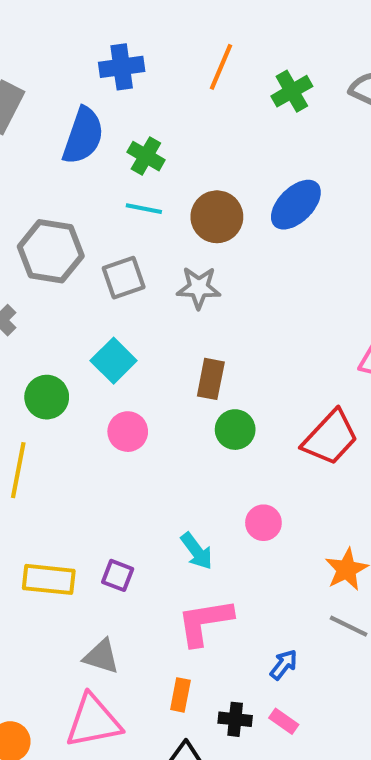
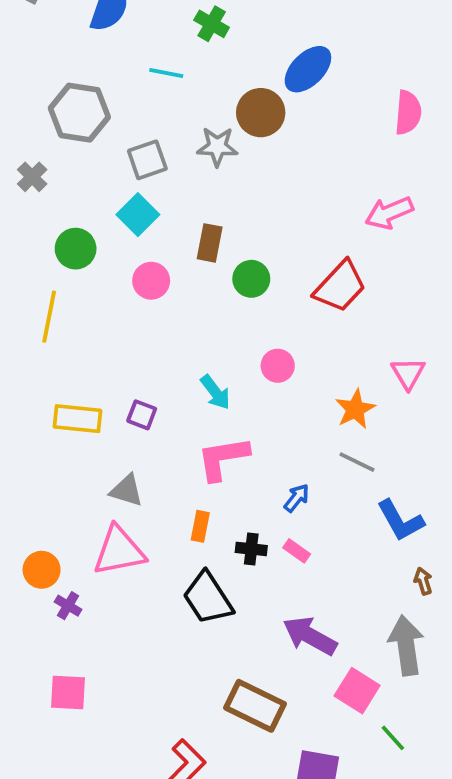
green cross: (146, 156) -> (212, 24), moved
brown circle: (217, 217) -> (261, 113), moved
gray square: (124, 278) -> (147, 160), moved
brown rectangle: (211, 379) -> (210, 243), moved

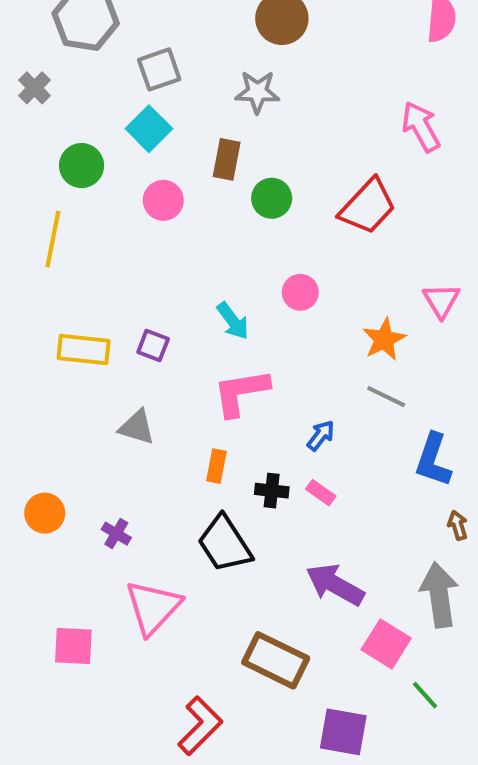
gray star: (217, 147) -> (257, 92), moved
pink arrow: (389, 213) -> (421, 127), turned 84
blue L-shape: (400, 521) -> (433, 460), turned 48
pink triangle: (119, 551) -> (153, 607), moved, turned -36
purple cross: (68, 606) -> (116, 534), moved

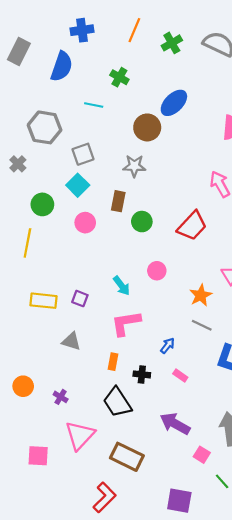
pink rectangle: (321, 493) -> (180, 376), moved
pink square: (386, 644) -> (202, 455), size x0.7
brown rectangle: (276, 660) -> (127, 457), moved

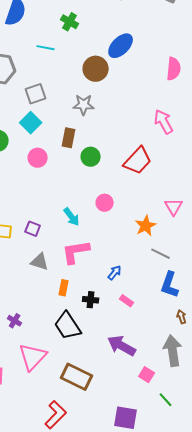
gray line: (202, 325) -> (161, 254), moved
gray triangle: (71, 341) -> (40, 262), moved

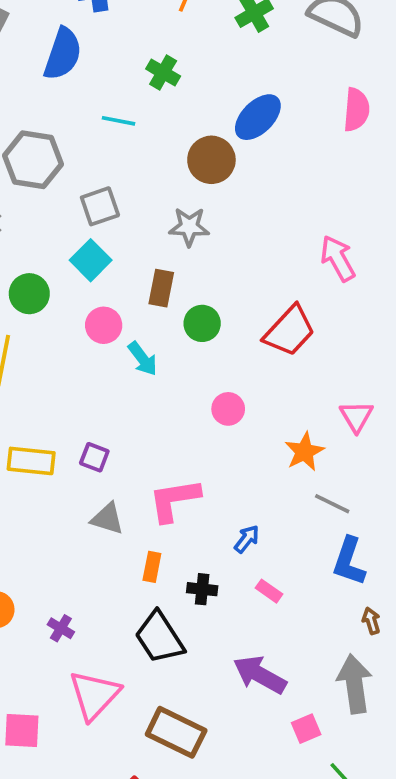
pink semicircle: (174, 69) -> (356, 110), moved
cyan arrow: (72, 217) -> (143, 359), moved
pink square: (147, 375) -> (306, 729), turned 35

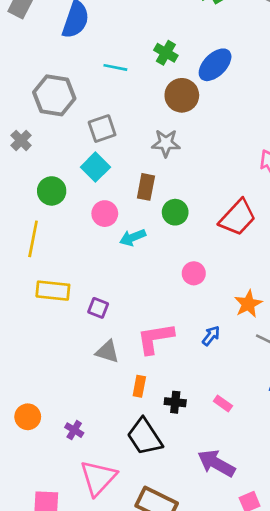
green cross: (163, 72) -> (166, 53), moved
cyan arrow: (143, 359) -> (133, 237), turned 105
yellow rectangle: (31, 461) -> (53, 291), moved
blue arrow: (247, 539) -> (211, 336), moved

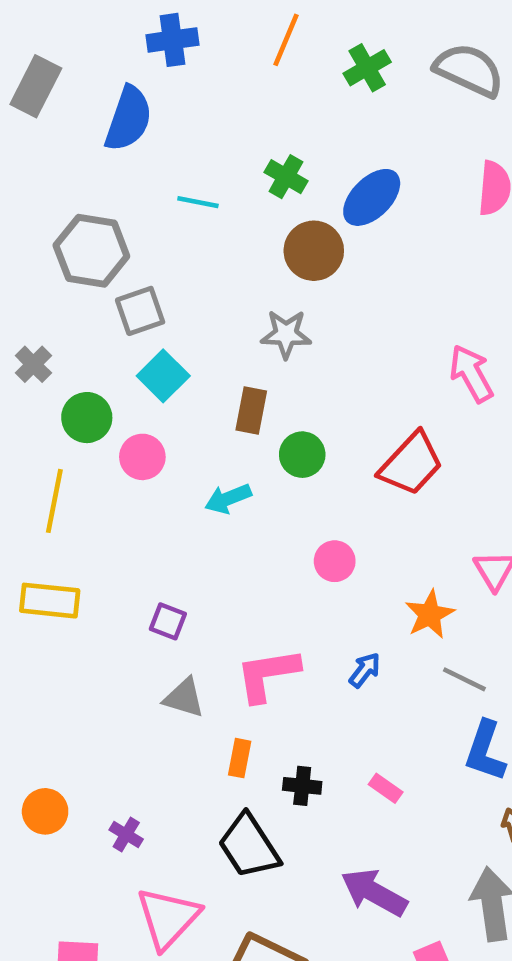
gray square: (102, 129) -> (140, 311), moved
gray cross: (21, 140) -> (33, 364), moved
pink circle: (105, 214) -> (142, 457), moved
yellow rectangle: (53, 291) -> (50, 601), moved

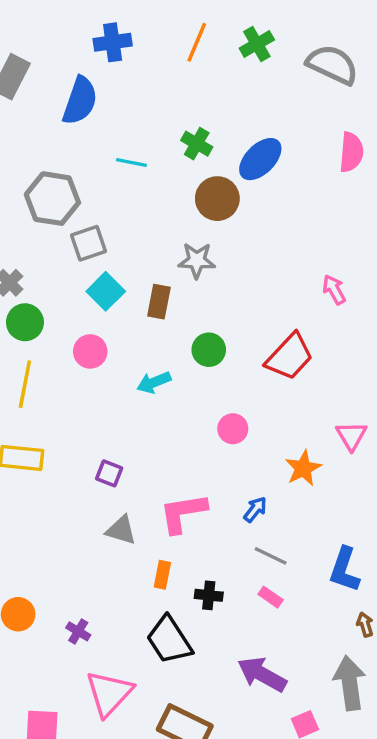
green cross: (367, 68) -> (257, 44), moved
pink arrow: (471, 374) -> (334, 290), size x0.7
brown rectangle: (251, 411) -> (159, 302), moved
green circle: (87, 418) -> (25, 322), moved
gray line: (464, 679) -> (271, 556), moved

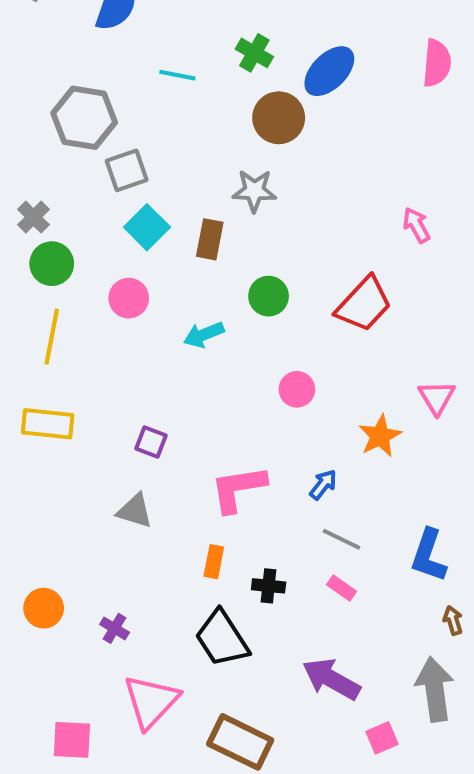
gray triangle: (121, 530) -> (135, 511), moved

